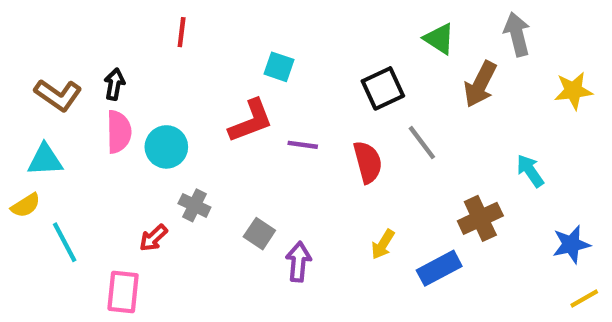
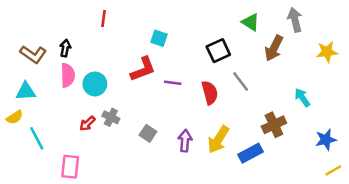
red arrow: (153, 238) -> (87, 123), moved
yellow arrow: (383, 244) -> (218, 140), size x1.6
purple arrow: (298, 262) -> (185, 141), moved

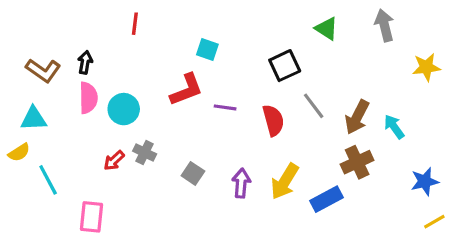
brown arrow: (274, 48) -> (357, 117), moved

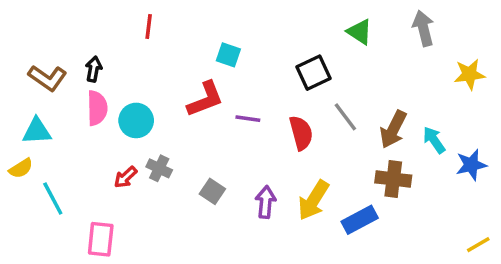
brown cross: (357, 162) -> (393, 179), turned 32
blue star: (425, 181) -> (471, 165), moved

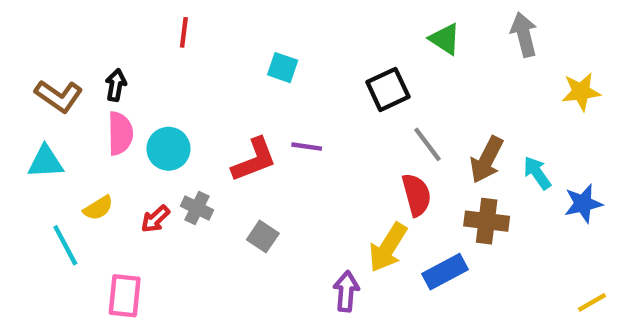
red L-shape: (205, 99) -> (254, 160), moved
red semicircle: (301, 133) -> (416, 195), moved
yellow semicircle: (21, 168) -> (98, 208), moved
purple arrow: (266, 202) -> (346, 291), moved

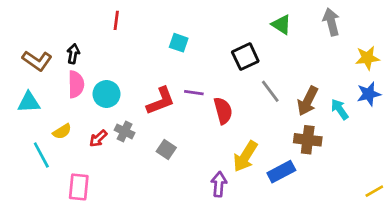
red semicircle: (416, 195) -> (223, 111), moved
blue star: (583, 204) -> (369, 94), moved

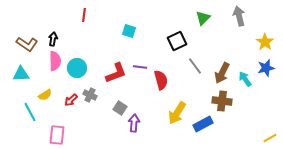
green triangle: (281, 25) -> (203, 18), turned 42
yellow star: (367, 58) -> (265, 42), turned -30
purple arrow: (219, 184) -> (134, 123), moved

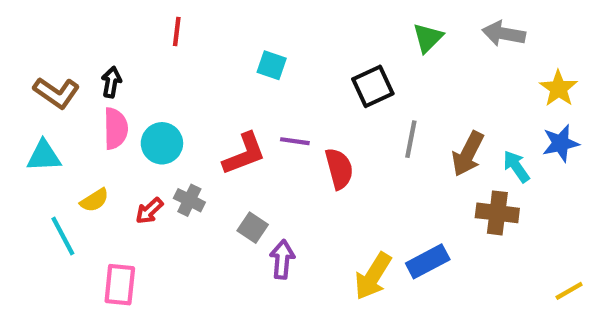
gray arrow: (239, 16) -> (504, 34), turned -66
gray line: (195, 66) -> (411, 139), turned 48
brown cross: (222, 101) -> (497, 213), moved
yellow arrow: (177, 113) -> (373, 276), moved

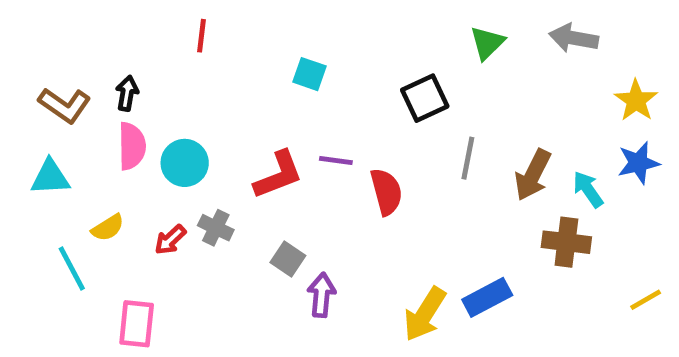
yellow line: (569, 291) -> (646, 300), moved

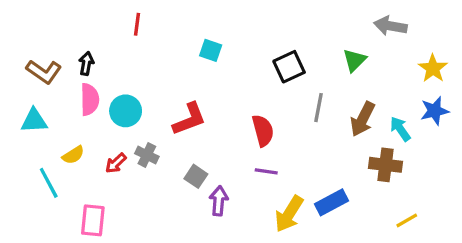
green triangle: (487, 43) -> (354, 60), moved
purple line: (336, 160) -> (266, 171), moved
yellow line: (646, 300) -> (407, 220), moved

